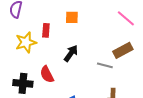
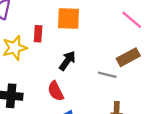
orange square: (72, 17) -> (69, 19), size x1.5
red semicircle: (47, 74) -> (56, 91), moved

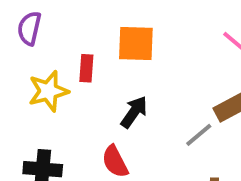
gray line: (107, 75) -> (199, 135), turned -54

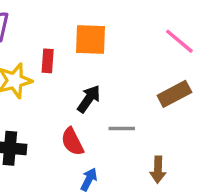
gray line: (199, 135) -> (122, 128), moved, turned 40

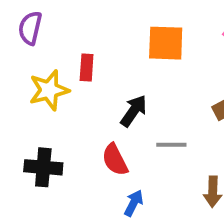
orange square: (90, 40) -> (166, 43), moved

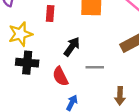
red rectangle: (87, 68) -> (50, 13), moved
black cross: (43, 167) -> (27, 63), moved

